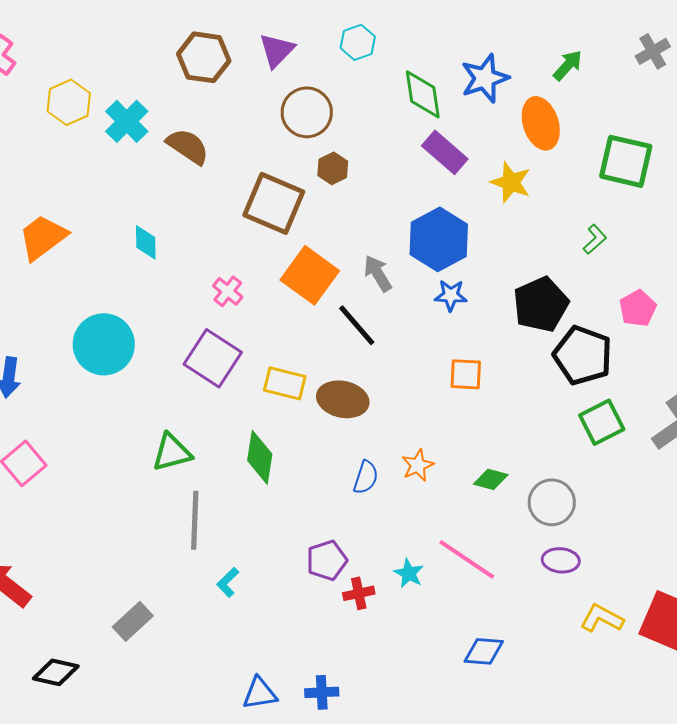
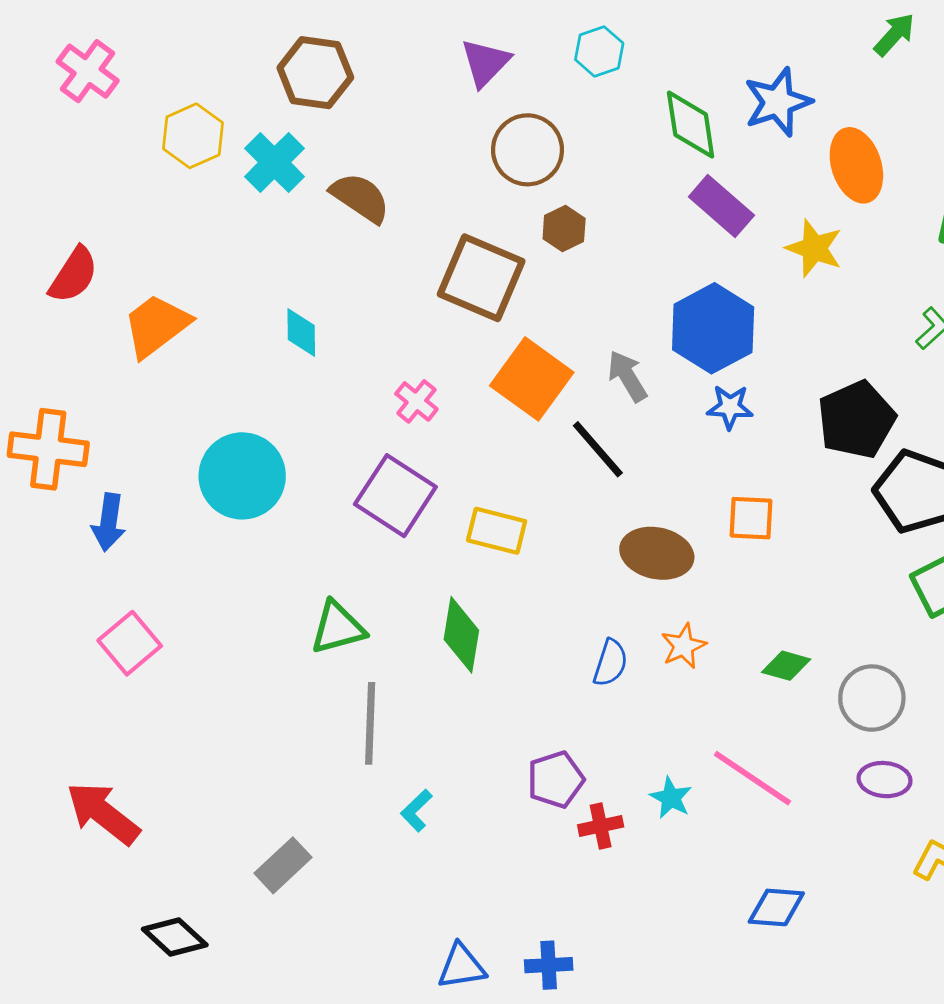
brown hexagon: (204, 57) -> (315, 73), moved
green arrow: (568, 65) -> (894, 35), moved
brown ellipse: (343, 399) -> (657, 553), moved
black diamond: (56, 672) -> (175, 937), turned 30

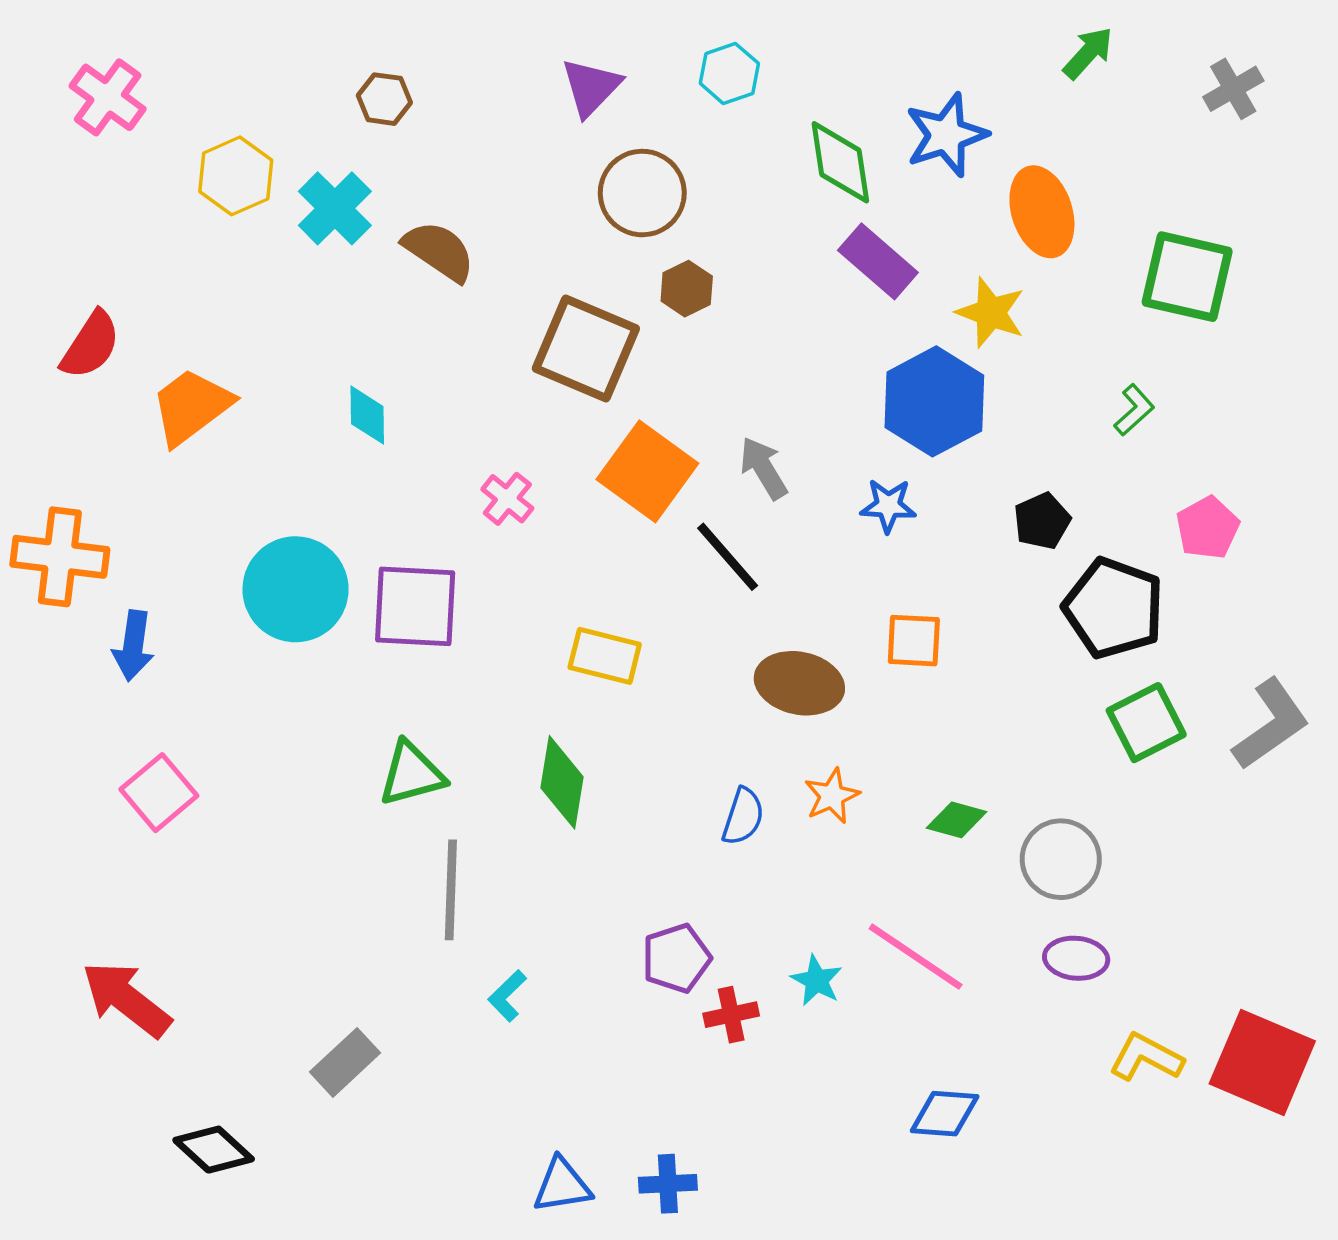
brown hexagon: (315, 73) -> (384, 99), size x0.6
blue hexagon: (713, 328) -> (934, 401), moved
black pentagon: (856, 420) -> (1042, 521), size x0.6
purple square: (395, 496) -> (415, 606), moved, turned -30

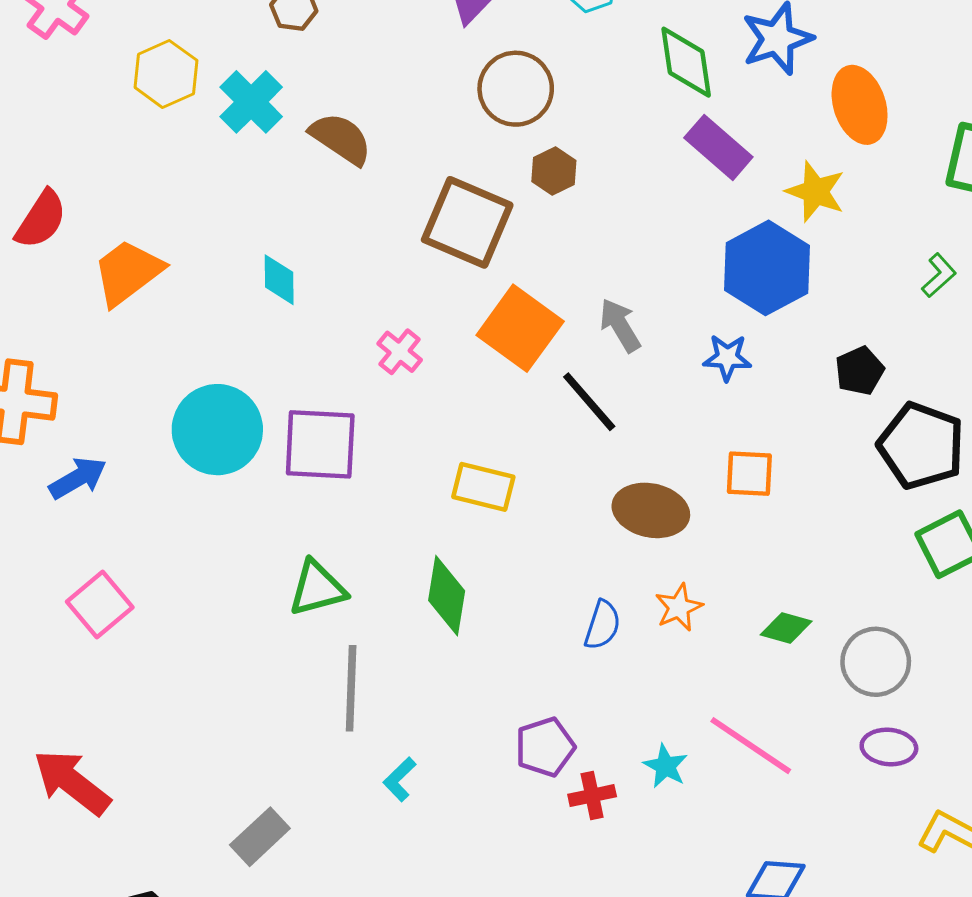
blue arrow: (133, 646) -> (78, 478), turned -128

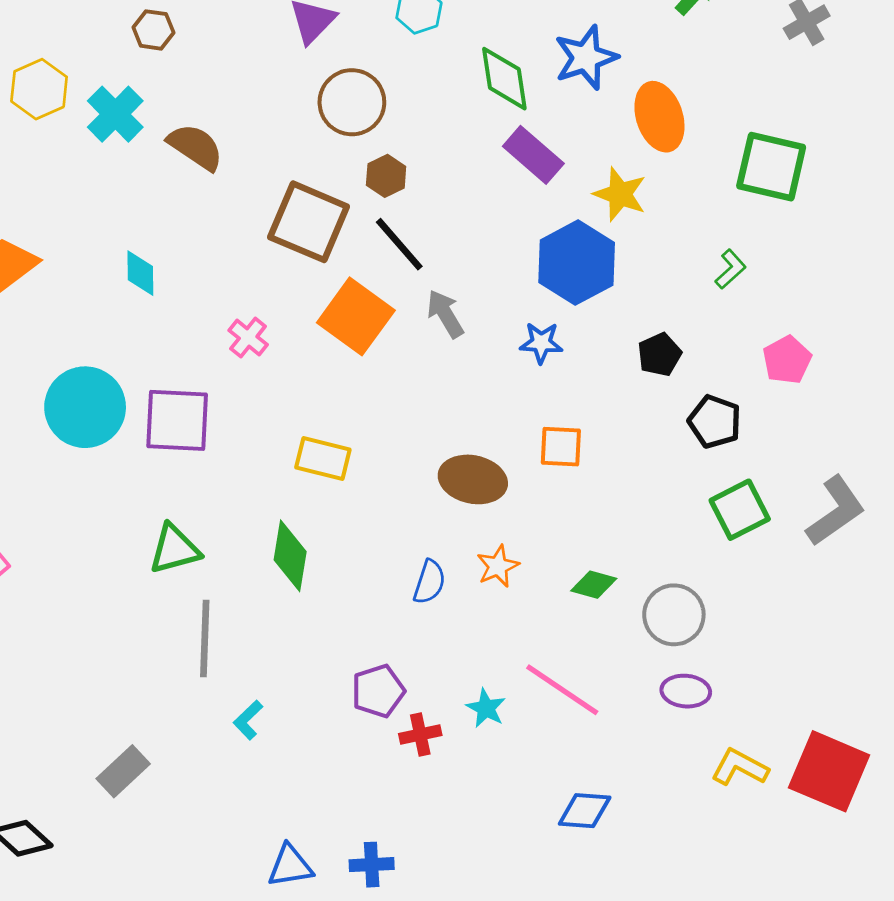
black line: (589, 402) -> (399, 244), moved
black pentagon: (921, 446) -> (715, 422), size x0.7

